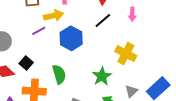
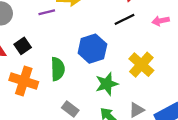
pink arrow: (132, 14) -> (161, 21), turned 64
blue hexagon: (71, 38) -> (92, 49), moved

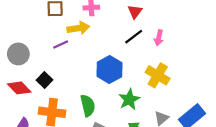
pink arrow: (161, 21) -> (159, 38), moved, turned -56
green semicircle: (58, 69) -> (88, 106), moved

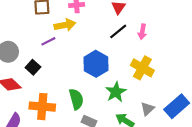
black square: (45, 80) -> (33, 67), moved

